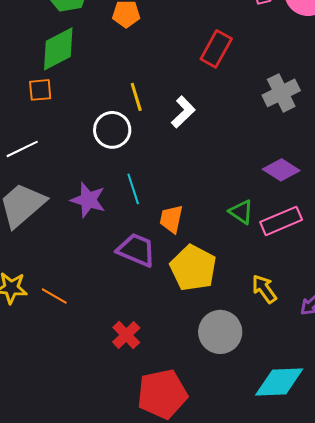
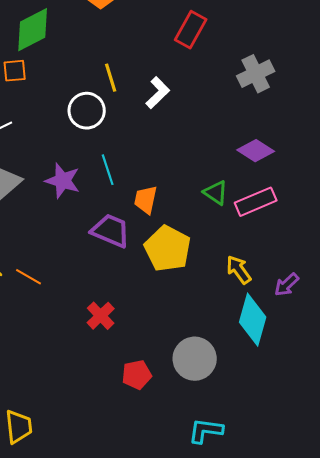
gray circle: (220, 332) -> (195, 359), moved
cyan diamond: (279, 382) -> (253, 320), moved, turned -72
red pentagon: (162, 394) -> (137, 375), size x0.6

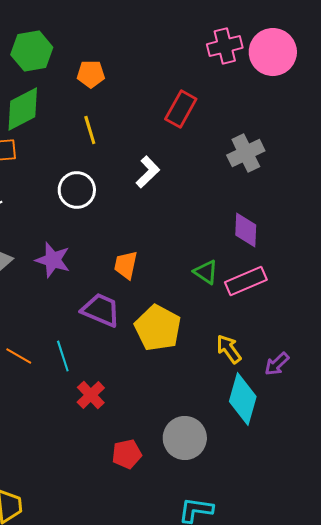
yellow line: (111, 78) -> (90, 130), moved
purple diamond: (256, 151) -> (246, 230), turned 60
cyan line: (108, 170) -> (63, 356), moved
orange trapezoid: (146, 200) -> (126, 265), moved

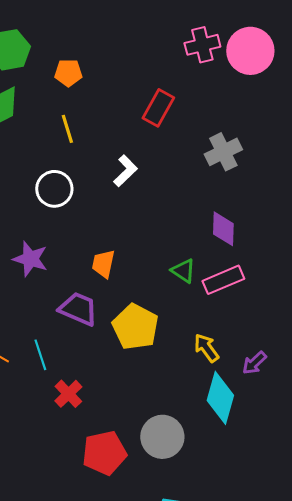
red pentagon: (127, 454) -> (104, 453), size x1.5

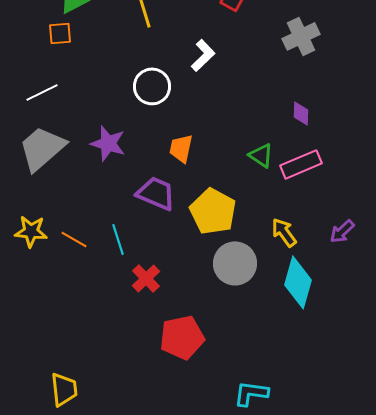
white circle: (54, 189) -> (152, 86), moved
purple diamond: (223, 229) -> (301, 113), size x0.7
purple arrow: (254, 363) -> (342, 231), moved
gray circle: (162, 437) -> (235, 263), moved

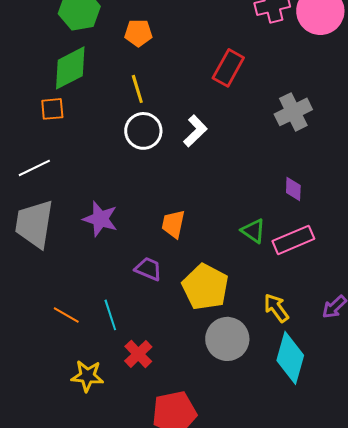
white circle: (152, 86) -> (143, 131), moved
gray trapezoid: (42, 148) -> (34, 224), turned -40
purple trapezoid: (156, 193) -> (148, 269), size x0.7
yellow star: (31, 231) -> (87, 376), moved

